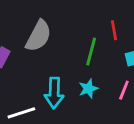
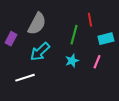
cyan arrow: (54, 93) -> (40, 52), moved, turned 45

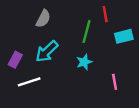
gray semicircle: (37, 24) -> (43, 19), size x0.7
purple rectangle: (11, 39) -> (15, 60), moved
pink line: (97, 62) -> (115, 82), moved, turned -32

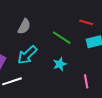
red line: (105, 14) -> (86, 22), moved, turned -64
green line: (87, 32) -> (62, 38), turned -72

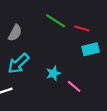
green line: (62, 38) -> (56, 21), moved
pink line: (86, 81) -> (74, 86), moved, turned -40

